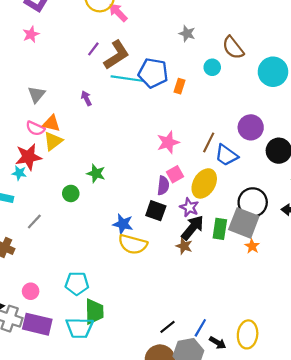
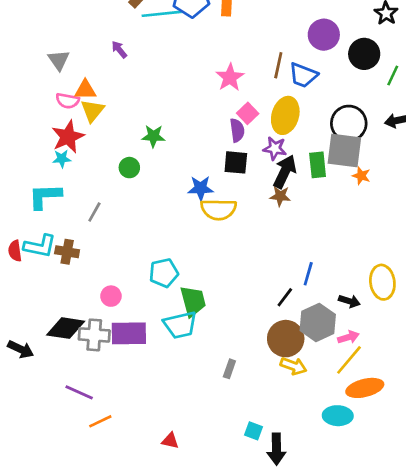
blue line: (200, 328) -> (308, 274), moved

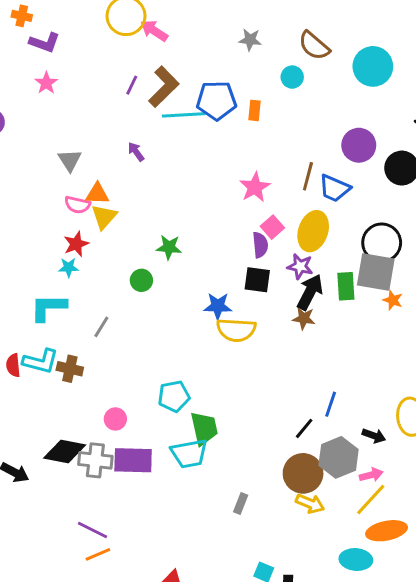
red star: (68, 137) -> (76, 244), size x0.7
purple line: (79, 392) -> (93, 530), moved

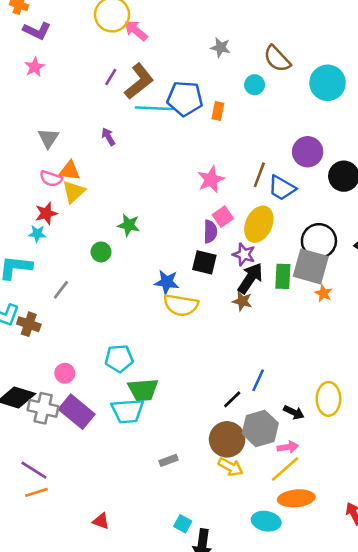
green trapezoid: (204, 428) -> (143, 390), turned 92
purple rectangle: (133, 460) -> (77, 412), turned 32
gray rectangle: (241, 504) -> (169, 460), turned 42

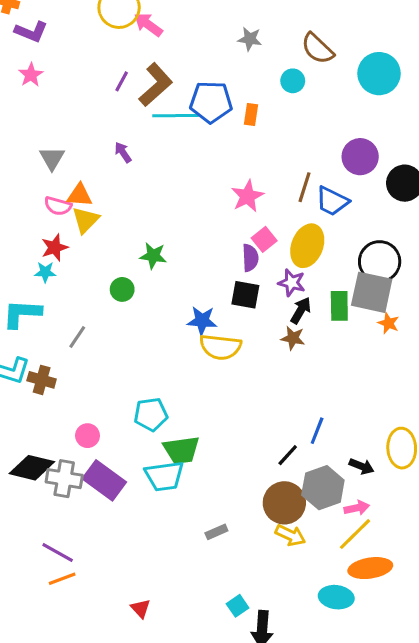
black arrow: (250, 278) -> (301, 310), size x0.7
red triangle: (101, 521) -> (141, 608), turned 30
cyan square: (183, 524) -> (238, 606), turned 30

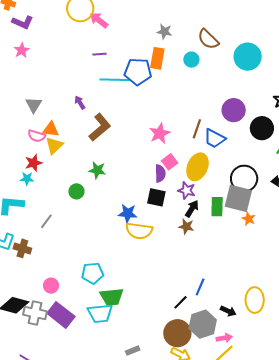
purple line: (122, 81) -> (100, 54), moved, turned 56
brown L-shape: (156, 85) -> (100, 127), moved
orange rectangle: (251, 115) -> (157, 58), moved, size x1.5

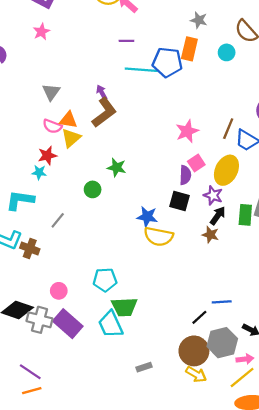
brown L-shape: (100, 127) -> (104, 112), moved
blue line: (200, 287) -> (222, 302), turned 60
cyan trapezoid: (100, 313) -> (111, 324), turned 68

